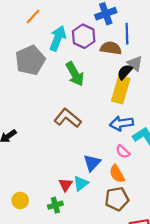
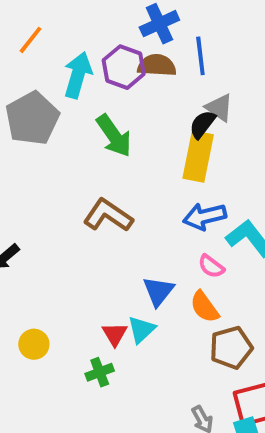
brown semicircle: (111, 48) -> (157, 65), moved
brown pentagon: (117, 199) -> (231, 348), moved
yellow circle: (20, 200) -> (34, 344), moved

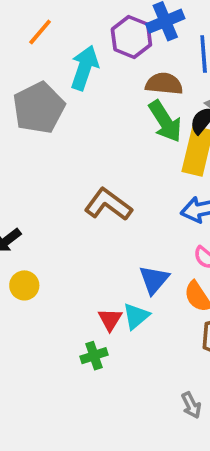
brown semicircle: (157, 65) -> (164, 84), moved
purple hexagon: (124, 67) -> (131, 37), moved
green arrow: (114, 136) -> (165, 121), moved
yellow circle: (34, 344) -> (24, 285), moved

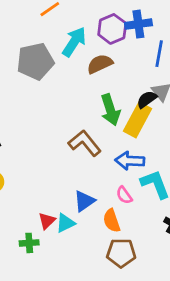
brown semicircle: (164, 84) -> (100, 64), moved, turned -45
green arrow: (165, 121) -> (110, 110), moved
brown L-shape: (108, 204) -> (85, 143), moved

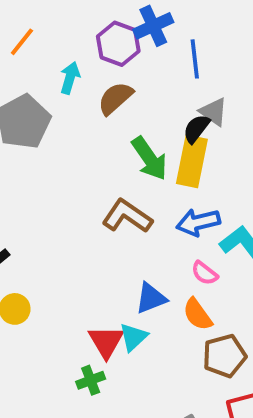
cyan arrow: (74, 42) -> (70, 78), size x0.7
blue triangle: (84, 201) -> (151, 298), turned 30
red triangle: (47, 221) -> (106, 342), size x1.4

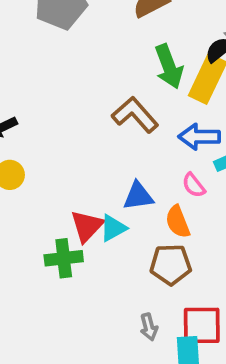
brown pentagon: (224, 356) -> (171, 265), moved
green cross: (91, 380) -> (64, 258), size x1.4

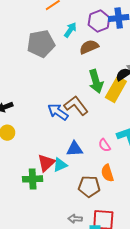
blue arrow: (199, 137) -> (58, 112), moved, turned 30
orange semicircle: (178, 222) -> (107, 173), moved
gray arrow: (149, 327) -> (75, 219), turned 104

